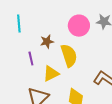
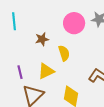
yellow semicircle: (69, 56) -> (64, 53), size x0.7
purple line: (31, 59) -> (20, 72), moved

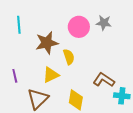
brown star: (42, 39) -> (47, 43), size x1.6
purple line: (20, 72) -> (15, 76), moved

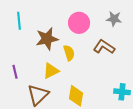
gray star: (104, 23) -> (114, 19), moved
brown L-shape: (104, 80) -> (104, 47), moved

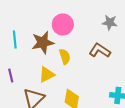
cyan line: (19, 21) -> (15, 39), moved
pink circle: (79, 23) -> (63, 24), moved

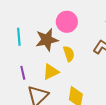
purple line: (11, 75) -> (23, 73), moved

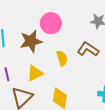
yellow semicircle: (69, 54) -> (62, 58), moved

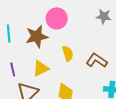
brown L-shape: (88, 49) -> (97, 60), moved

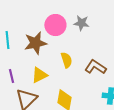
gray star: (104, 16) -> (81, 23), moved

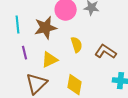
purple line: (11, 76) -> (25, 53), moved

